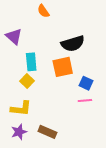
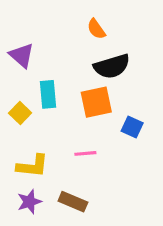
orange semicircle: (43, 11) -> (96, 29), moved
yellow square: (27, 81) -> (20, 113), moved
pink line: (85, 100) -> (85, 153), moved

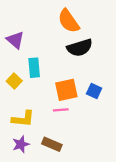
orange semicircle: (96, 29) -> (69, 21), size x1.6
orange square: (96, 102) -> (66, 90), moved

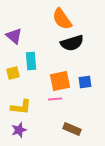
yellow square: (14, 81) -> (13, 73), turned 32
blue square: (94, 91) -> (85, 82), turned -32
brown rectangle: (52, 144) -> (72, 129), moved

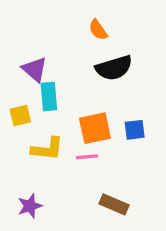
orange semicircle: (62, 19) -> (98, 30), size x0.6
purple triangle: (14, 36) -> (35, 69), moved
yellow L-shape: (21, 107) -> (47, 149), moved

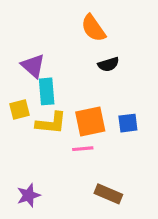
orange semicircle: (98, 30) -> (93, 28), size x1.4
black semicircle: (114, 68) -> (108, 64), size x0.6
yellow L-shape: (47, 149) -> (51, 123), moved

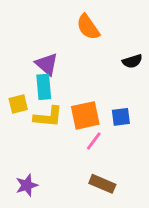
black semicircle: (108, 64) -> (132, 61), moved
purple triangle: (33, 66) -> (47, 64), moved
pink line: (83, 149) -> (94, 141), moved, turned -48

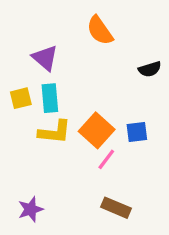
purple triangle: (47, 64) -> (45, 58), moved
yellow square: (18, 104) -> (21, 98), moved
orange square: (85, 115) -> (97, 130), turned -36

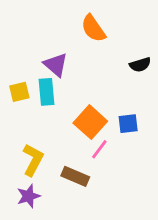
purple triangle: (45, 58) -> (56, 65), moved
yellow L-shape: (55, 132) -> (33, 160), moved, turned -68
brown rectangle: (116, 208) -> (75, 176), moved

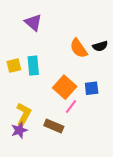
orange semicircle: (93, 28) -> (79, 48), moved
purple triangle: (56, 65) -> (33, 22), moved
purple star: (28, 196) -> (19, 130), moved

